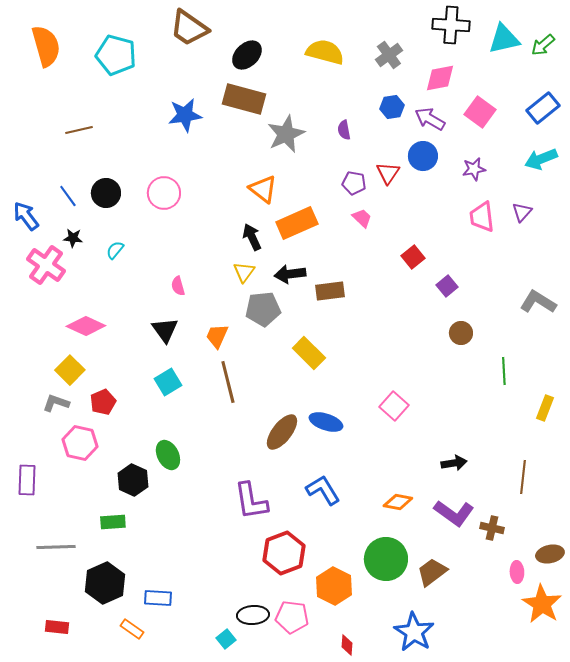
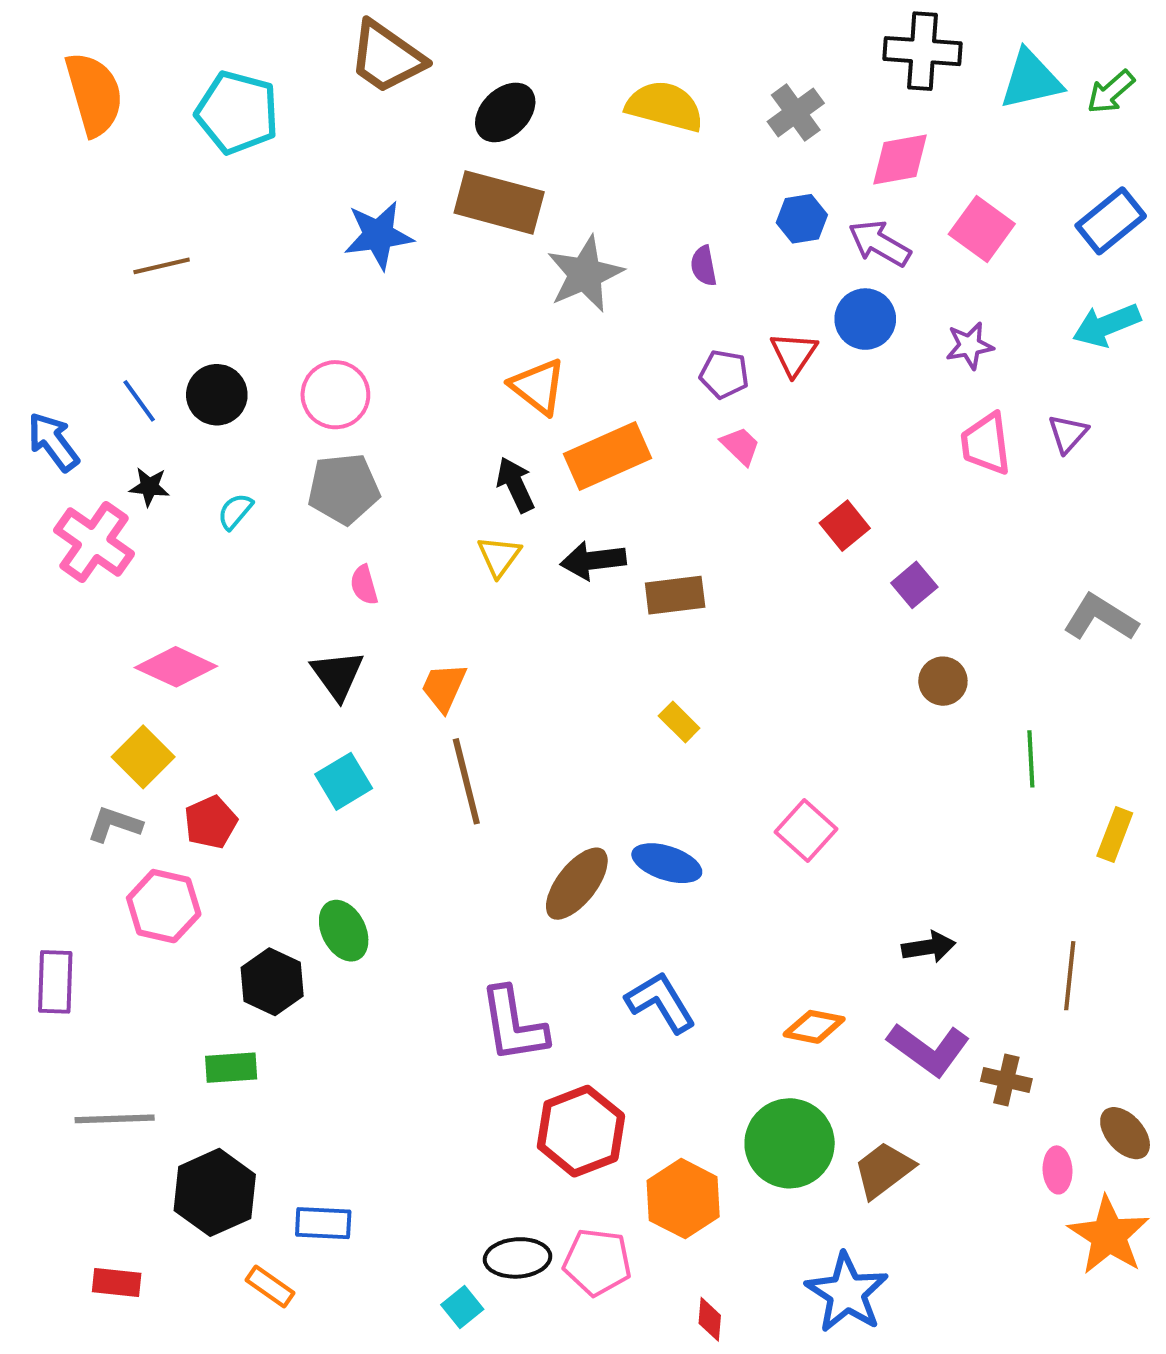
gray pentagon: (263, 309) -> (344, 489), moved
yellow rectangle: (309, 353) -> (679, 722), moved, size x0.6
brown ellipse: (550, 554) -> (1125, 1133), turned 60

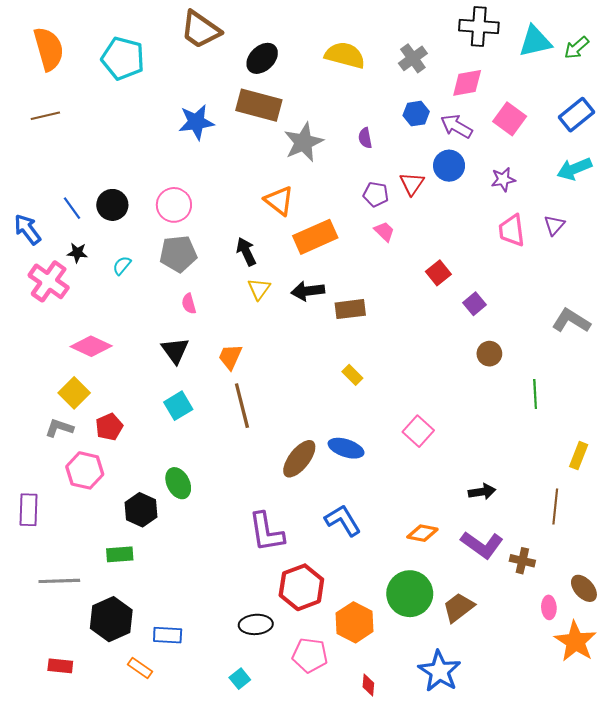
brown line: (162, 266) -> (45, 116), moved
black arrow: (515, 485) -> (246, 252), moved
yellow rectangle: (1115, 835) -> (579, 456), moved
black ellipse: (518, 1258) -> (256, 624), moved

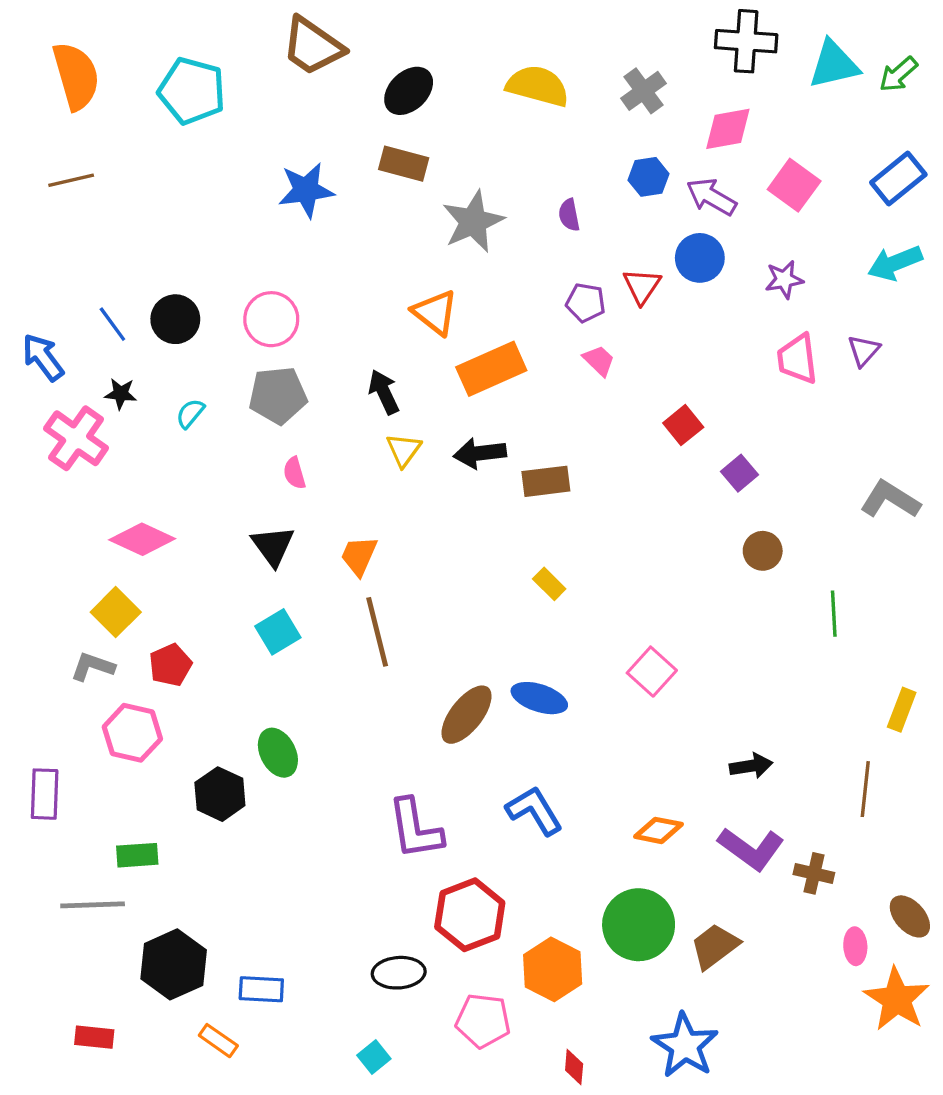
brown rectangle: (259, 105) -> (404, 164), size x0.7
green rectangle: (120, 554) -> (137, 855), moved

